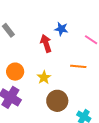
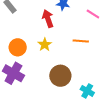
yellow star: (44, 77) -> (45, 45), moved

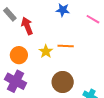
red arrow: (48, 19) -> (27, 26), moved
orange line: (81, 41) -> (66, 46), moved

